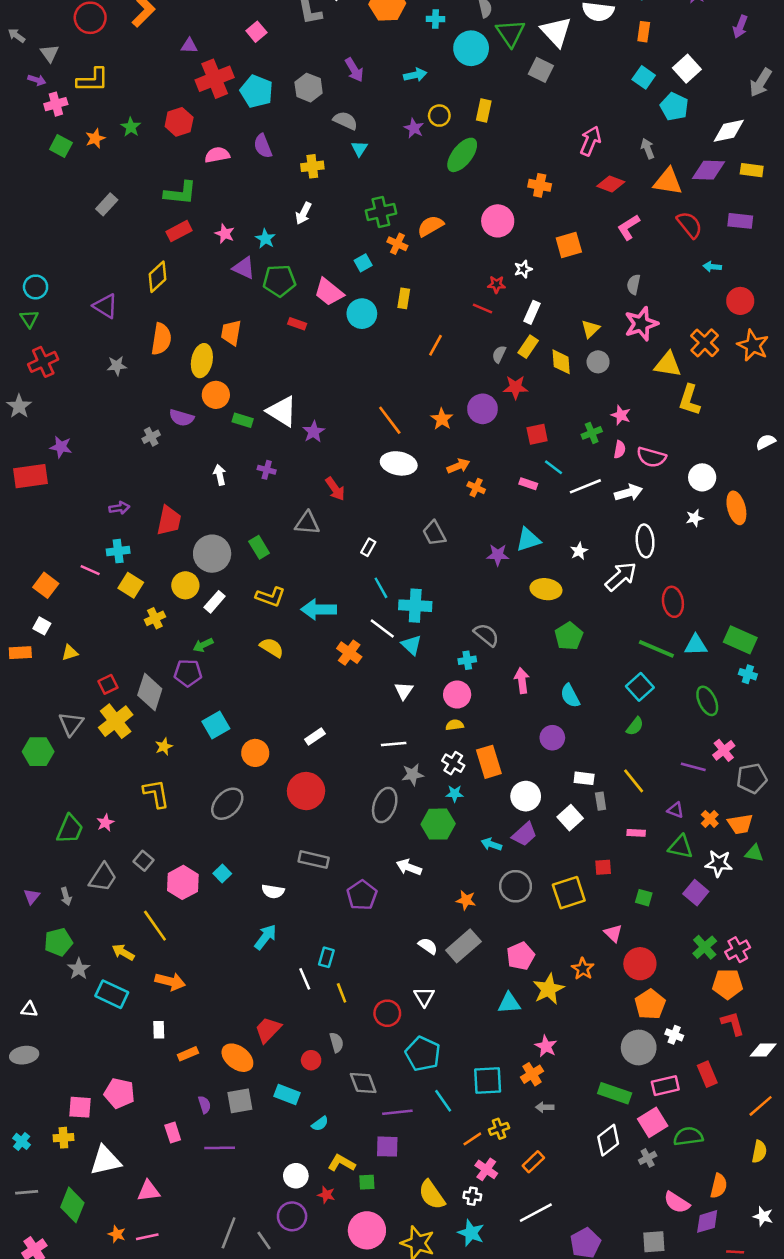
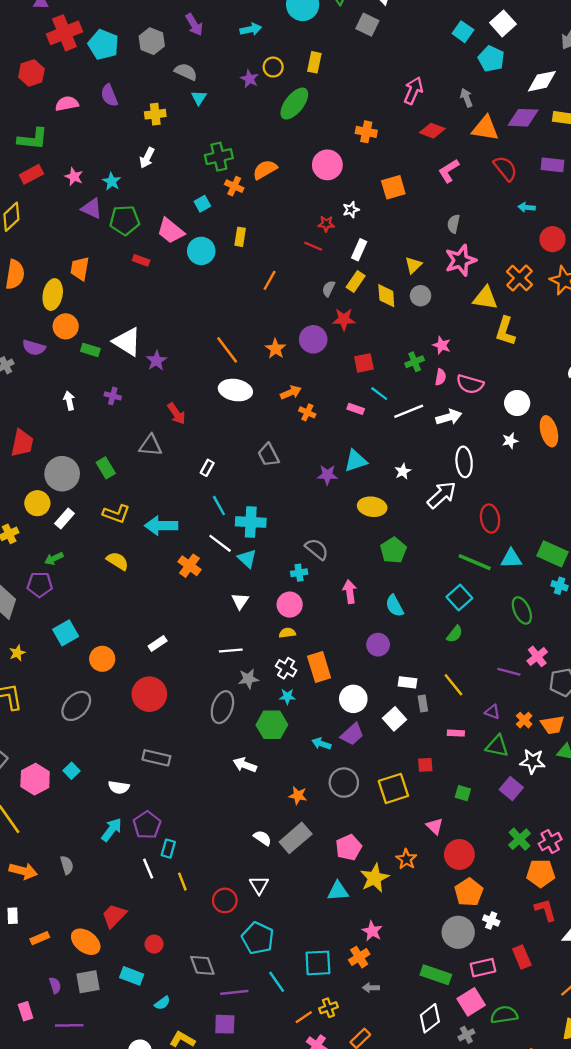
purple pentagon: (362, 895) -> (147, 825), moved
gray semicircle: (336, 1042) -> (67, 865), moved

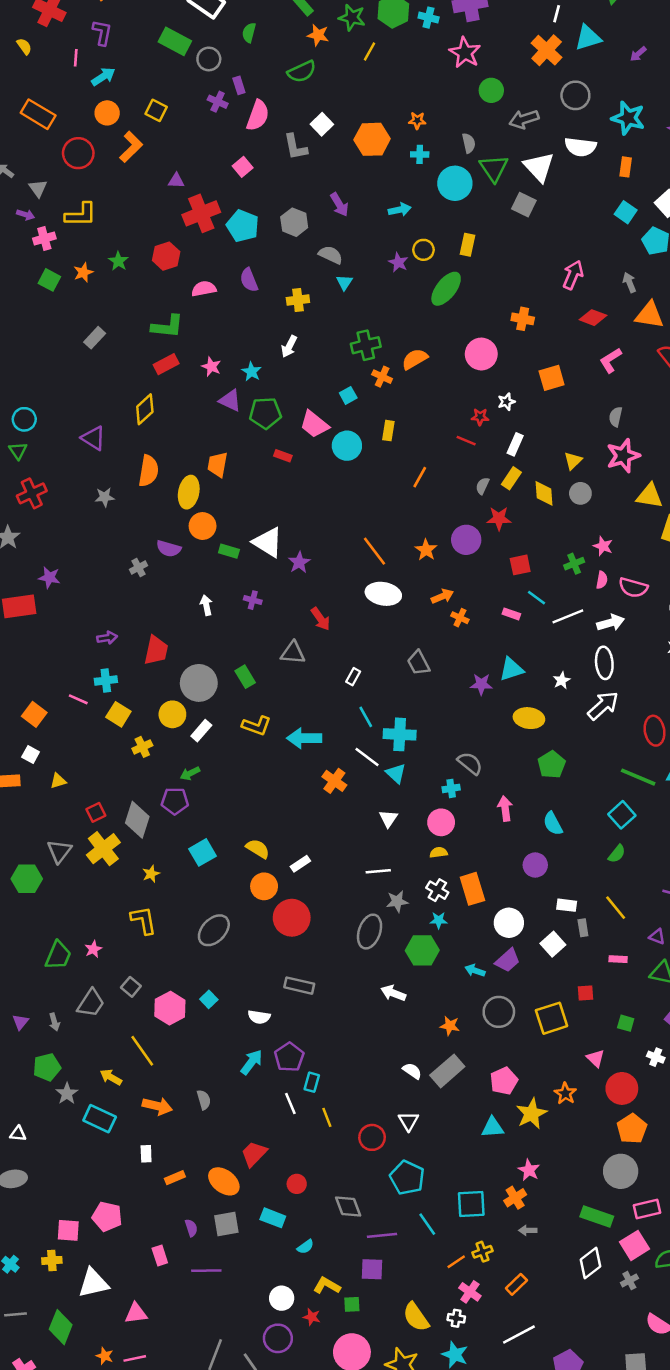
white ellipse: (464, 462) -> (604, 663), moved
yellow semicircle: (118, 561) -> (258, 849), moved
orange circle: (102, 659) -> (264, 886), moved
white cross: (491, 920) -> (656, 1057), moved

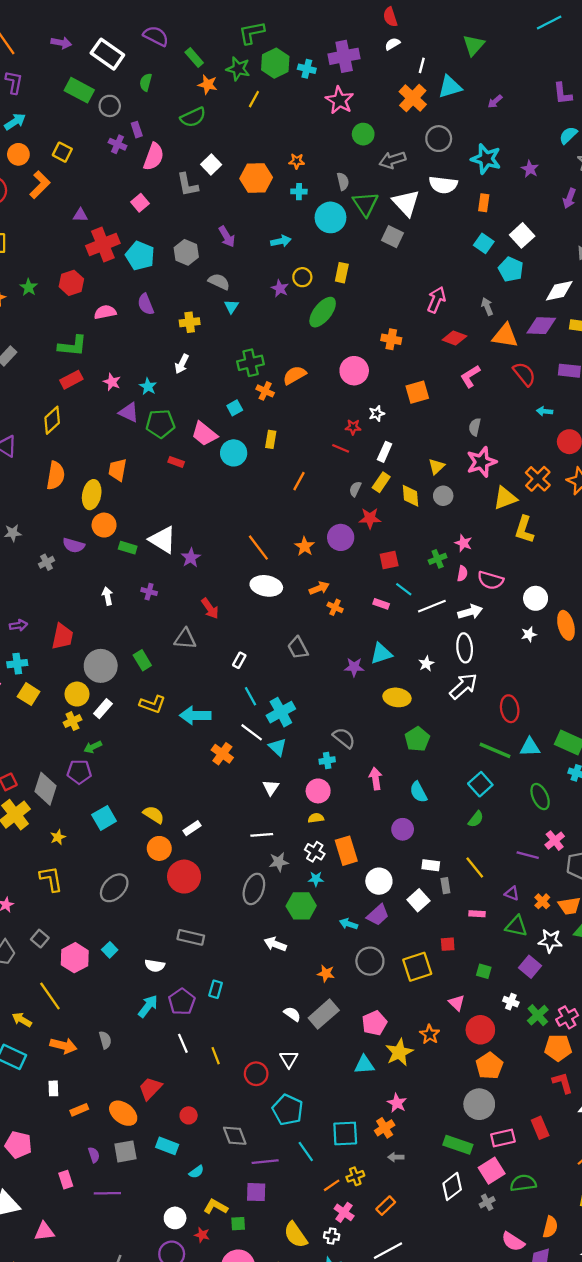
yellow triangle: (649, 496) -> (505, 498), turned -30
gray star: (105, 497) -> (13, 533), moved
cyan cross: (400, 734) -> (281, 712), turned -32
yellow cross: (142, 747) -> (72, 721), moved
cyan rectangle: (312, 1082) -> (216, 989), moved

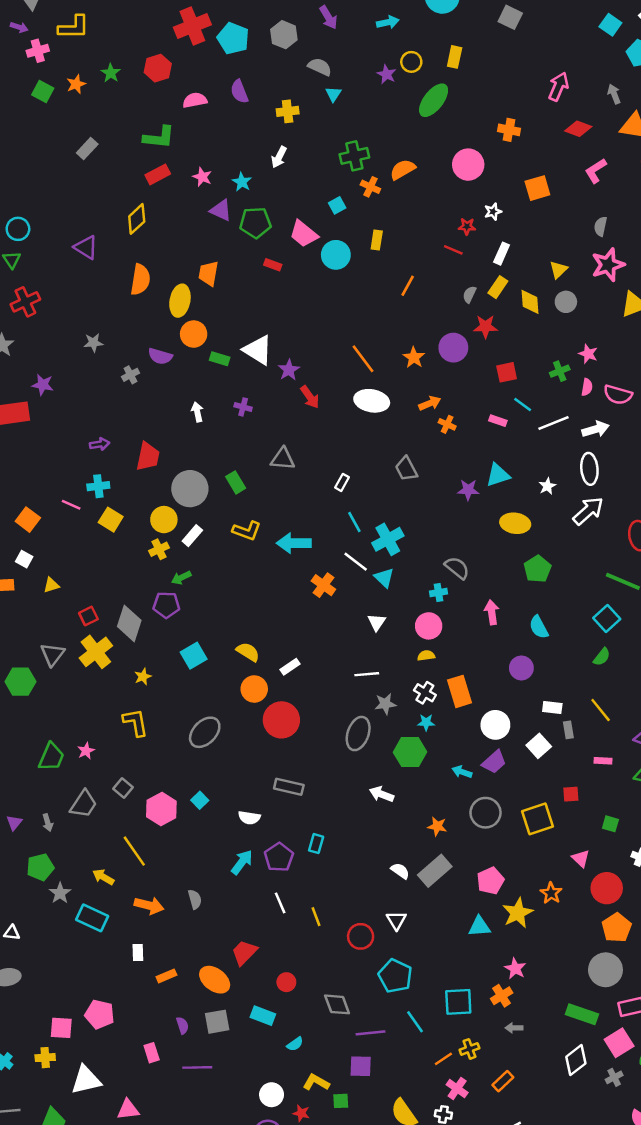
red arrow: (210, 608) -> (310, 397), moved

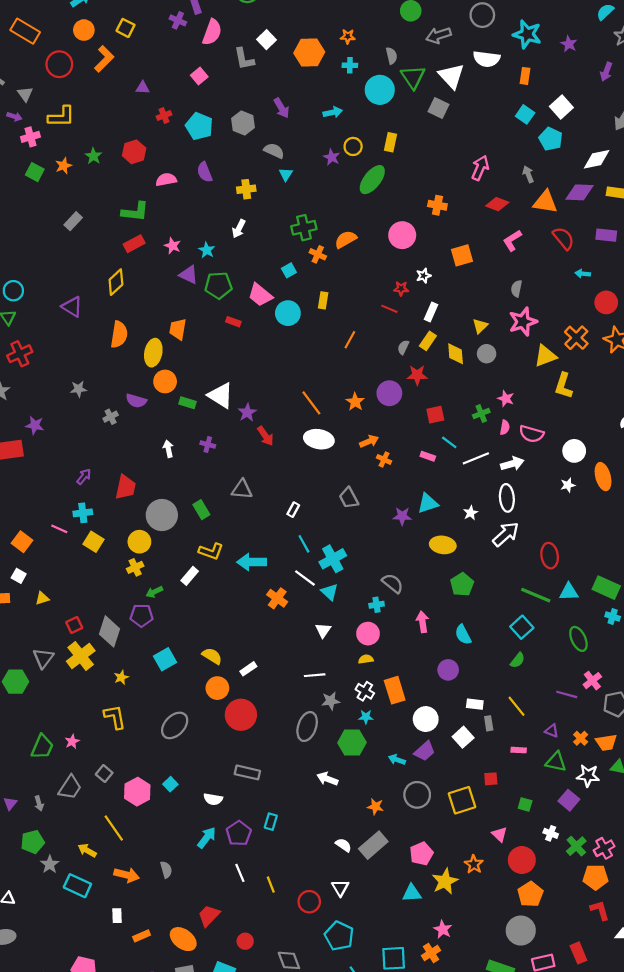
red cross: (192, 26) -> (164, 115), size x0.5
purple arrow: (100, 444) -> (84, 477), turned -42
white rectangle: (192, 536) -> (190, 576), moved

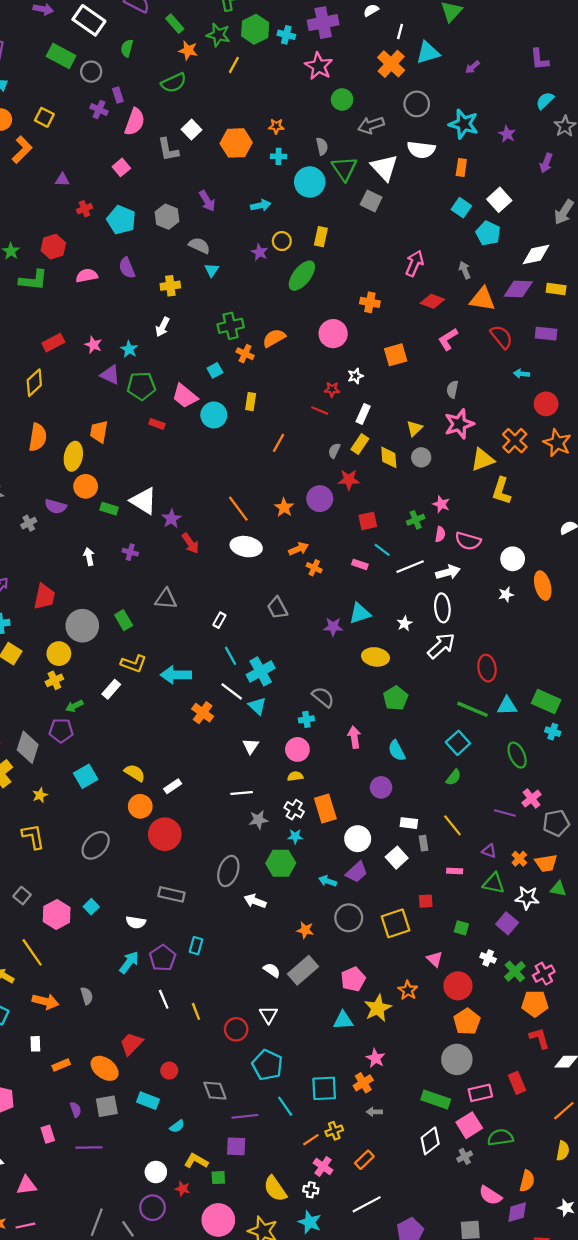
green L-shape: (135, 212) -> (33, 280), moved
gray ellipse: (307, 727) -> (228, 871), moved

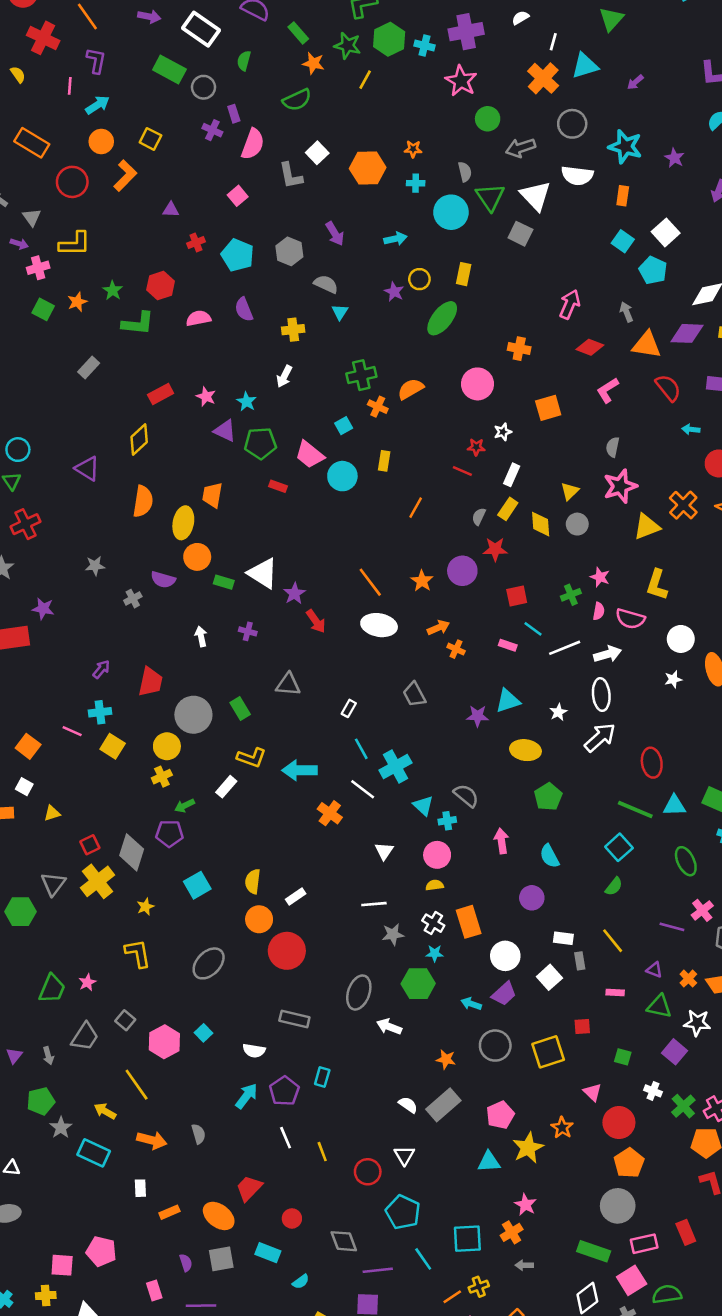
yellow L-shape: (501, 491) -> (657, 585), moved
cyan triangle: (257, 706) -> (423, 806), moved
yellow semicircle: (135, 773) -> (253, 881), turned -115

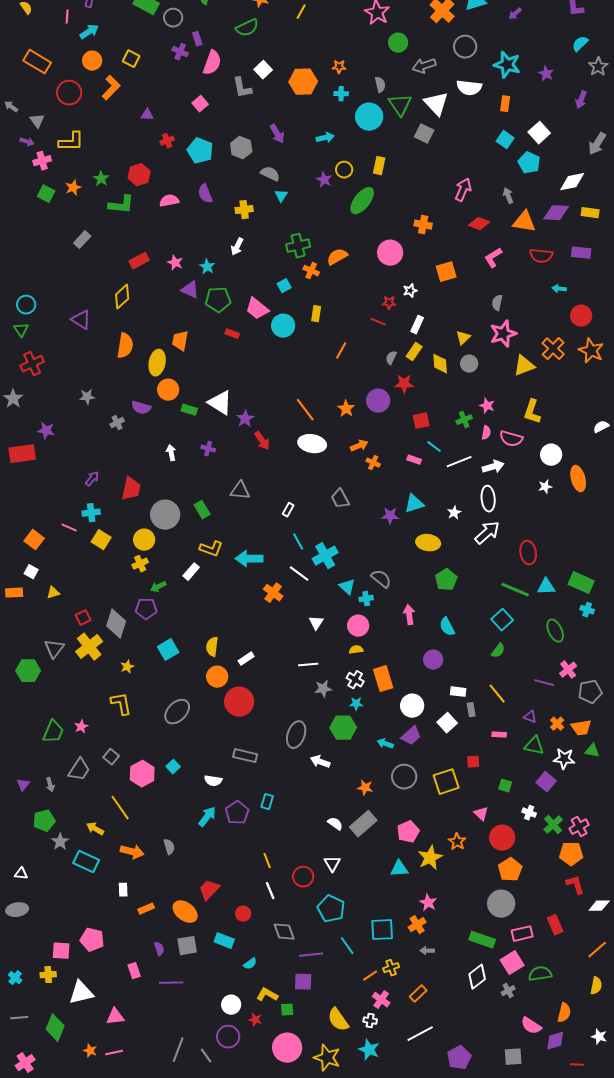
red semicircle: (668, 388) -> (541, 256), turned 135
white line: (286, 1138) -> (270, 891), moved

